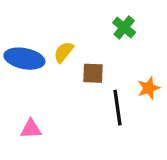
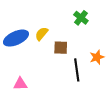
blue ellipse: (24, 59) -> (16, 38), turned -35

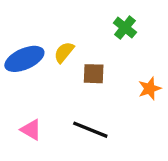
black line: (77, 70) -> (90, 130), moved, turned -60
pink triangle: (20, 84) -> (31, 130), turned 32

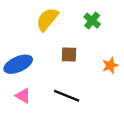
yellow semicircle: (64, 52) -> (47, 19), moved, size x1.5
blue ellipse: (24, 59) -> (18, 64), moved

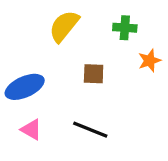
green cross: (92, 21) -> (125, 28), turned -35
orange star: (110, 65) -> (149, 61), moved

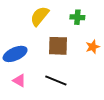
orange star: (149, 61) -> (93, 47), moved
brown square: (94, 74) -> (58, 46), size x1.5

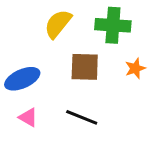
green cross: (77, 17) -> (113, 25), size x1.6

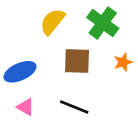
green cross: (113, 25) -> (103, 23), turned 32

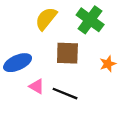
orange star: (123, 62) -> (108, 64), moved
pink triangle: (25, 107) -> (37, 86), moved

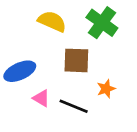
yellow semicircle: (46, 19) -> (52, 21), turned 75
orange star: (108, 64) -> (106, 89), moved

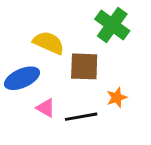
yellow semicircle: (52, 21) -> (49, 43), moved
black line: (74, 106) -> (81, 117), turned -32

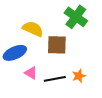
orange star: (117, 97) -> (79, 76), moved

